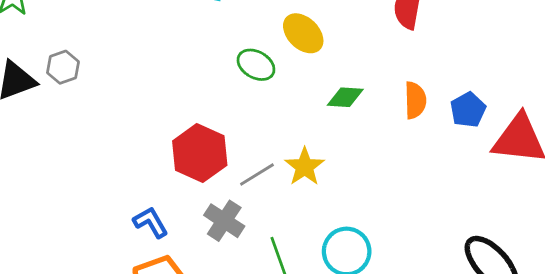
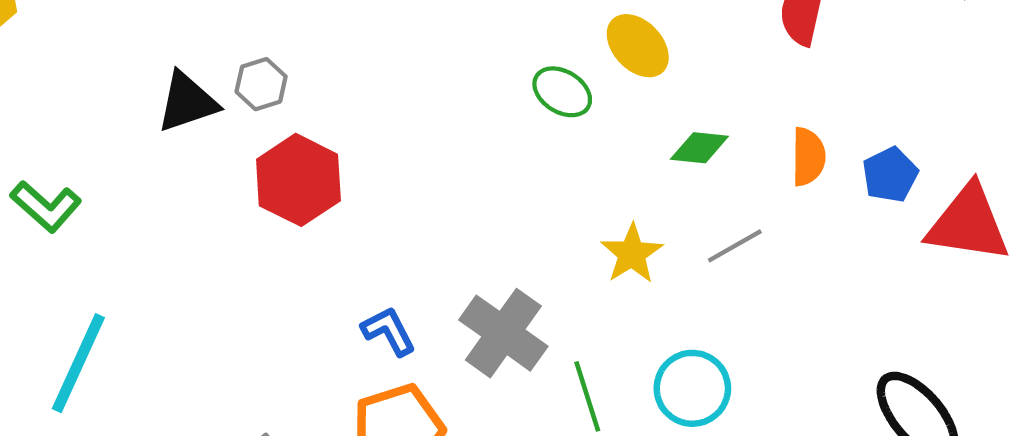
red hexagon: (200, 153) -> (298, 180), moved
gray line: (257, 175) -> (735, 246), moved
gray cross: (224, 221) -> (503, 333), size x1.4

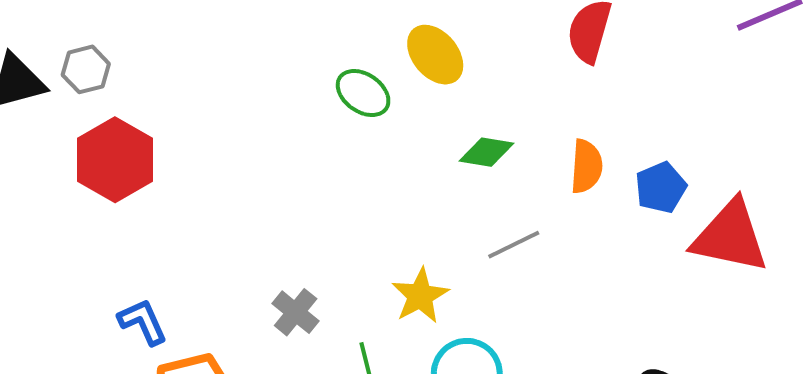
yellow star: (632, 254) -> (420, 296), moved
blue L-shape: (389, 331) -> (143, 322), moved
gray cross: (503, 333) -> (296, 312), size x0.6

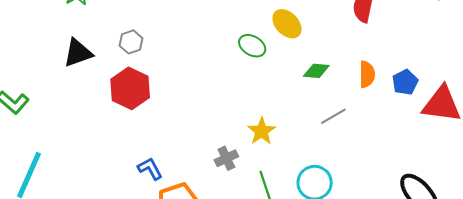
gray hexagon: (86, 69) -> (131, 42), moved
yellow star: (420, 296) -> (262, 131), moved
gray cross: (296, 312) -> (226, 158), turned 30

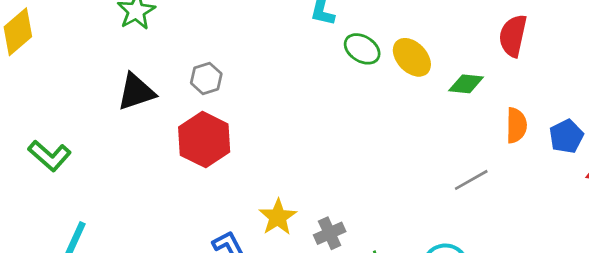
green ellipse: (252, 46) -> (362, 49), moved
green diamond: (316, 71) -> (466, 84), moved
yellow star: (262, 131) -> (278, 217), moved

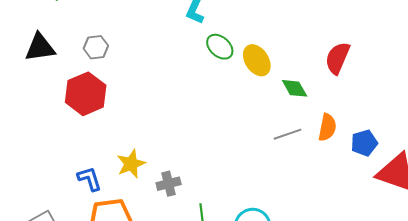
green diamond: (466, 84) -> (295, 88), turned 44
gray line: (471, 180) -> (287, 134), moved

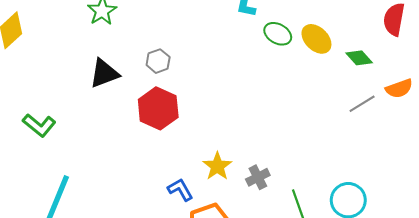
orange semicircle: (327, 127) -> (399, 89), turned 72

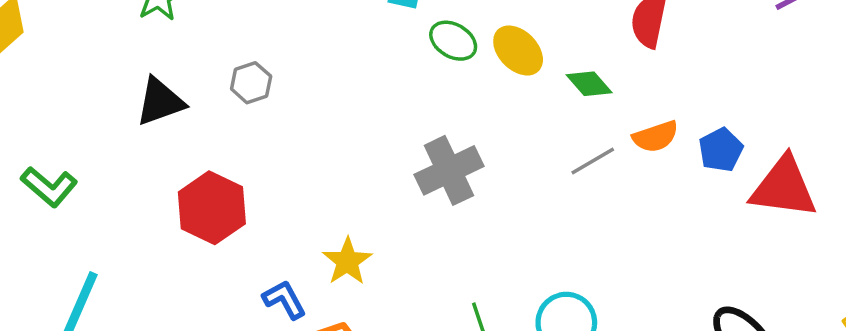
red hexagon: (158, 108) -> (212, 208), moved
gray cross: (258, 177) -> (449, 170), moved, size x1.6

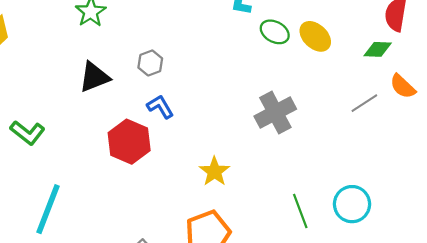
green diamond: (589, 84) -> (378, 49), moved, turned -44
orange semicircle: (655, 137) -> (403, 86), turned 64
blue L-shape: (284, 300) -> (160, 107), moved

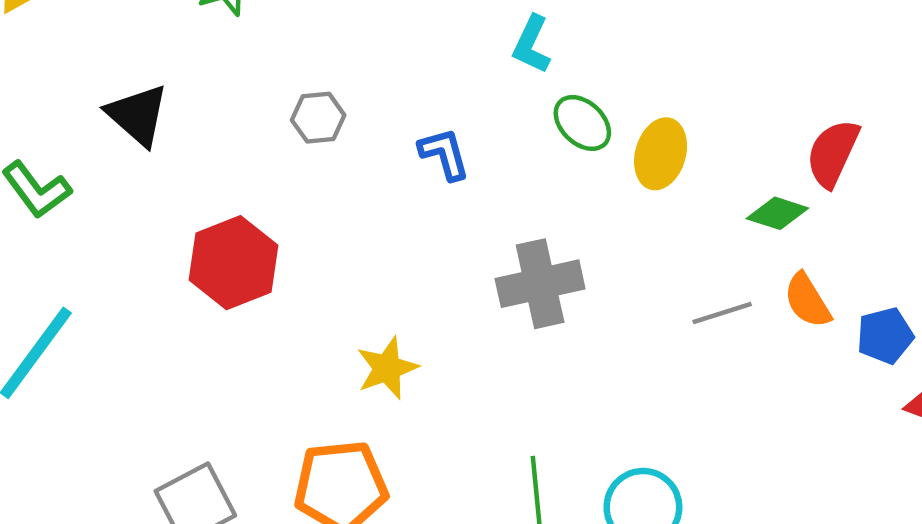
yellow ellipse: (315, 36) -> (661, 154), turned 48
black triangle: (94, 77) -> (137, 115), moved, turned 48
blue L-shape: (160, 107) -> (444, 154), moved

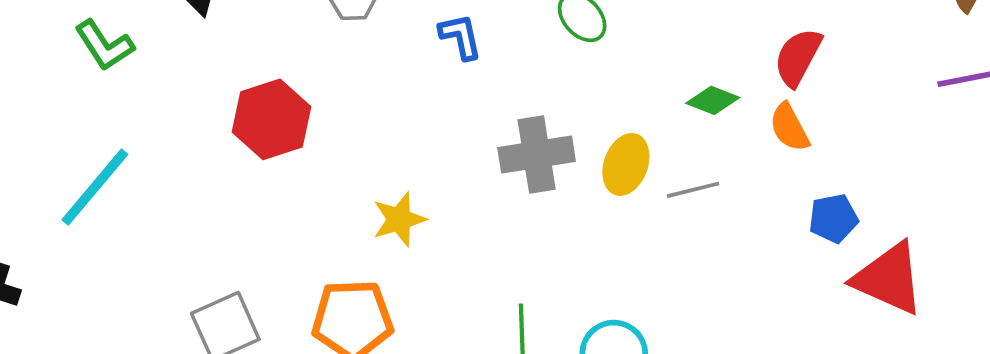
yellow ellipse: (661, 154) -> (626, 164), moved
green diamond: (777, 213) -> (713, 100), moved
orange semicircle: (807, 300) -> (789, 127), moved

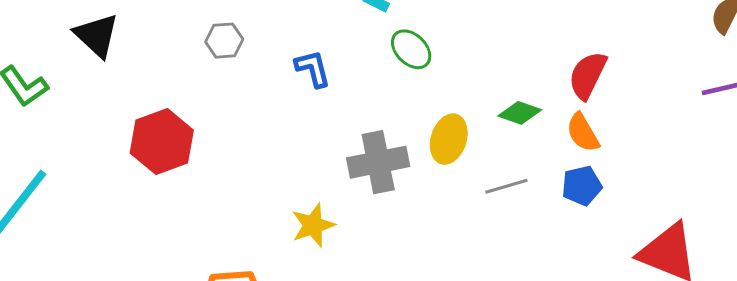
yellow ellipse: (626, 164) -> (449, 139), moved
blue pentagon: (833, 218) -> (582, 186), moved
yellow star: (399, 219) -> (313, 225), moved

